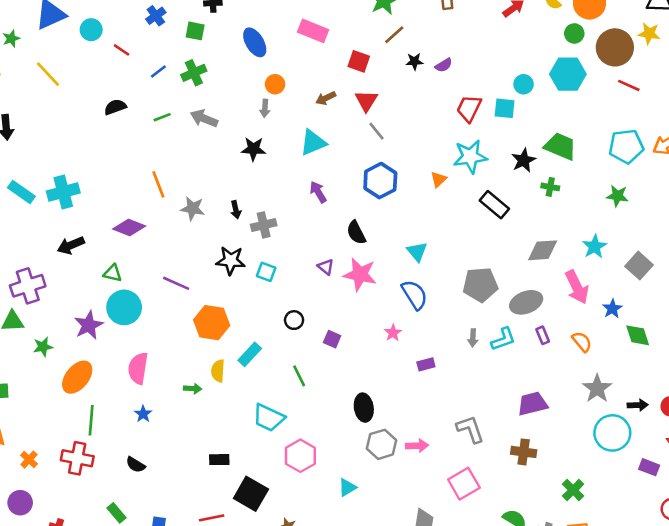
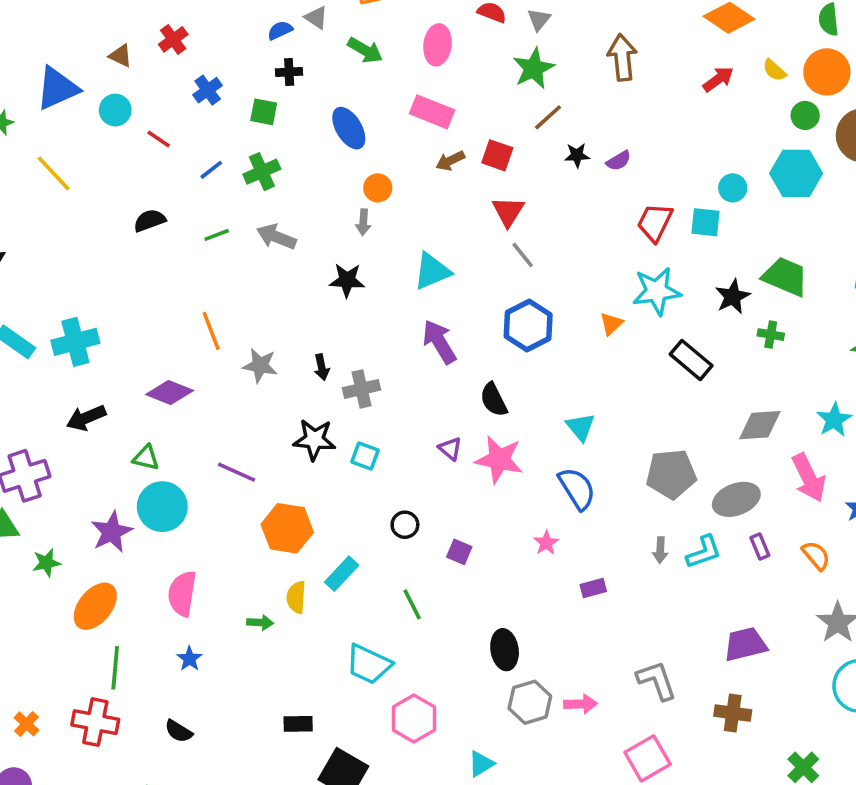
brown arrow: (326, 98) -> (450, 161), moved
purple arrow: (318, 192) -> (439, 342), size x1.4

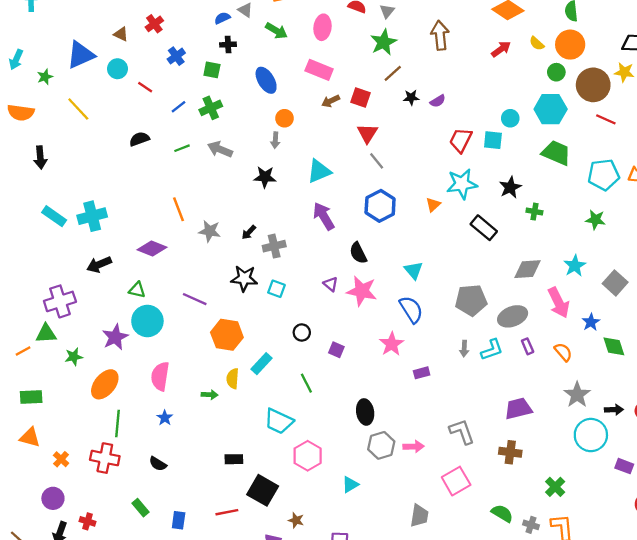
green trapezoid: (785, 277) -> (556, 153), moved
black arrow: (322, 367) -> (249, 232), turned 56
pink star: (546, 543) -> (392, 344), size x1.5

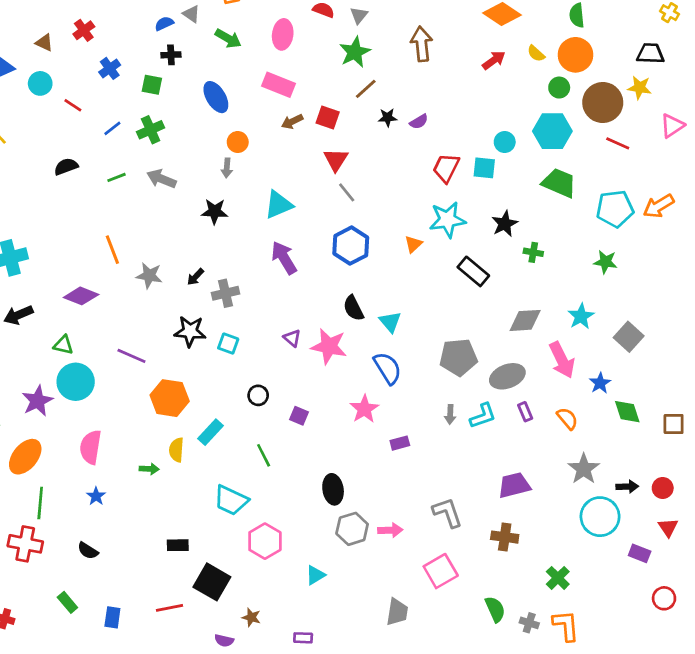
black semicircle: (358, 253) -> (353, 308), moved
green semicircle: (502, 513) -> (495, 609), turned 35

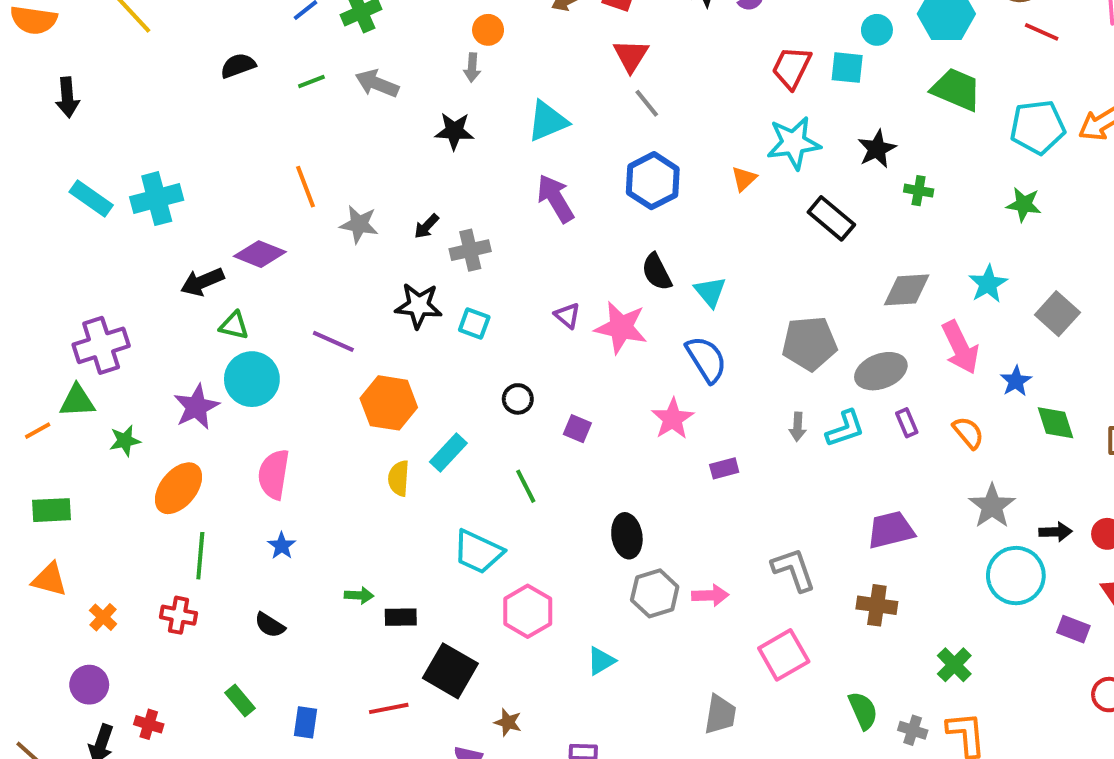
black arrow: (18, 315) -> (202, 282), moved
green arrow: (149, 469) -> (359, 595), moved
red cross: (25, 544) -> (178, 615), size x0.7

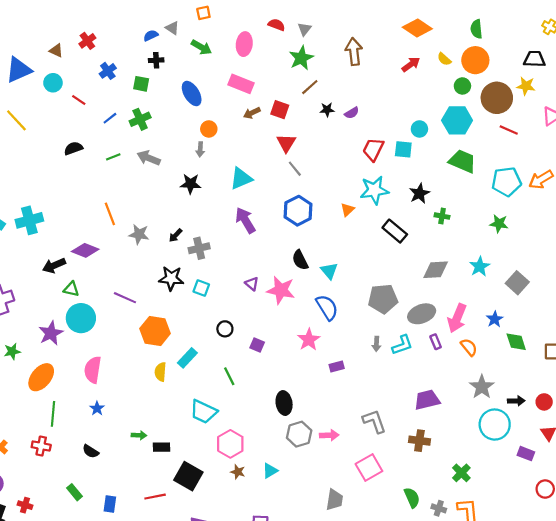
pink arrow: (960, 347) -> (457, 318), moved, turned 48
brown star: (508, 722) -> (238, 472), moved

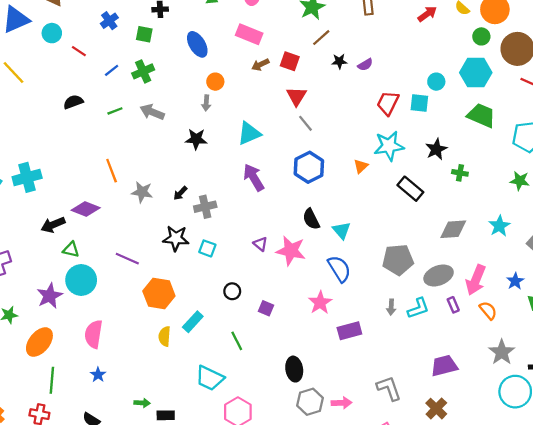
purple rectangle: (337, 366) -> (349, 331), size x1.5
brown cross: (419, 441) -> (436, 409), turned 36

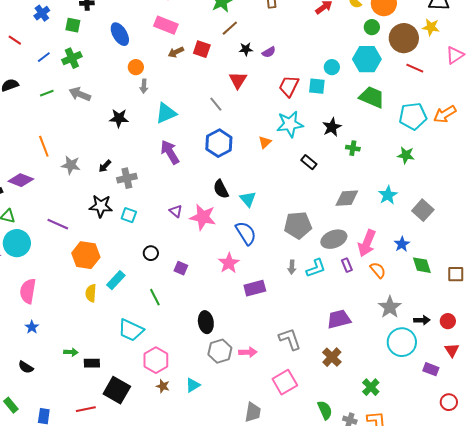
red triangle: (296, 96) -> (238, 80), moved
gray arrow: (206, 103) -> (144, 86), moved
black rectangle: (410, 189) -> (309, 162), size x0.7

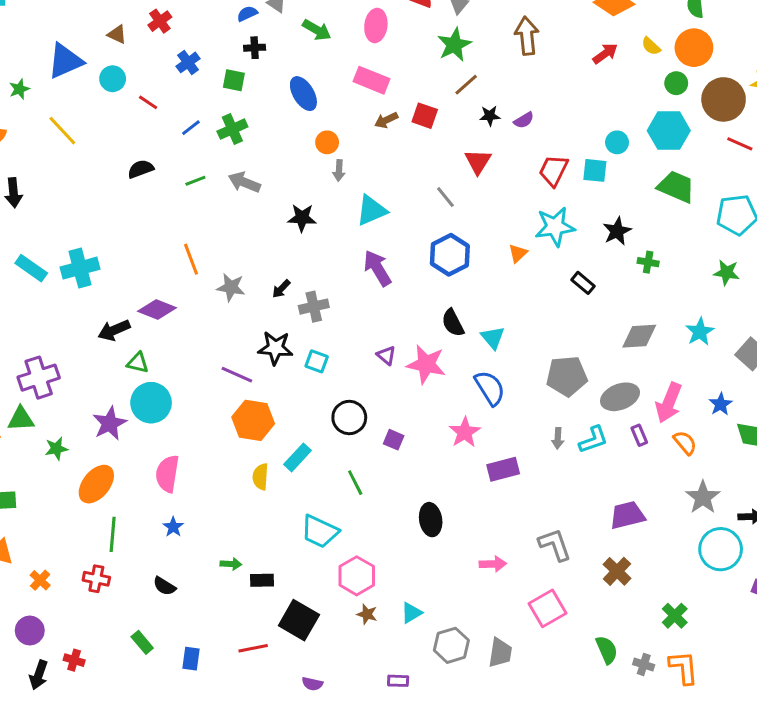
purple line: (58, 224) -> (237, 375), moved
black circle: (151, 253) -> (349, 417), size x1.5
gray hexagon: (220, 351) -> (451, 645), moved

